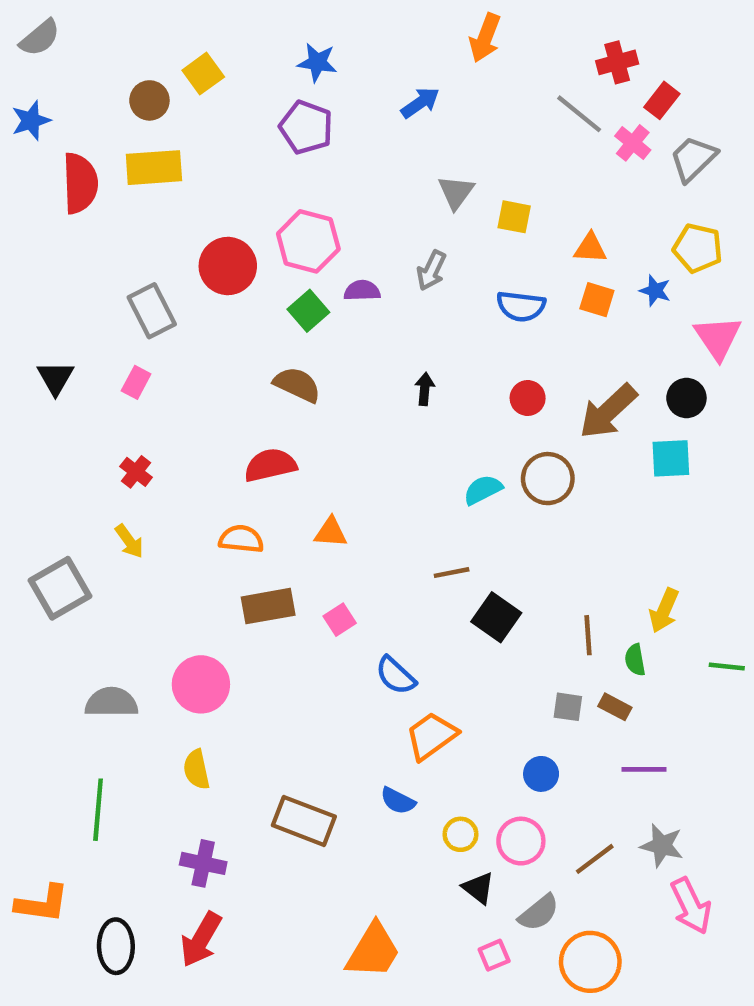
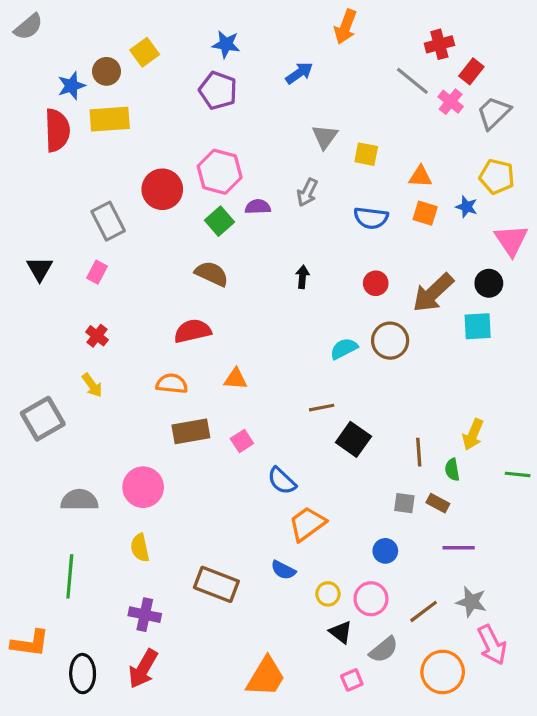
blue star: (31, 121) -> (71, 86), moved
orange circle: (590, 962) -> (443, 672), moved

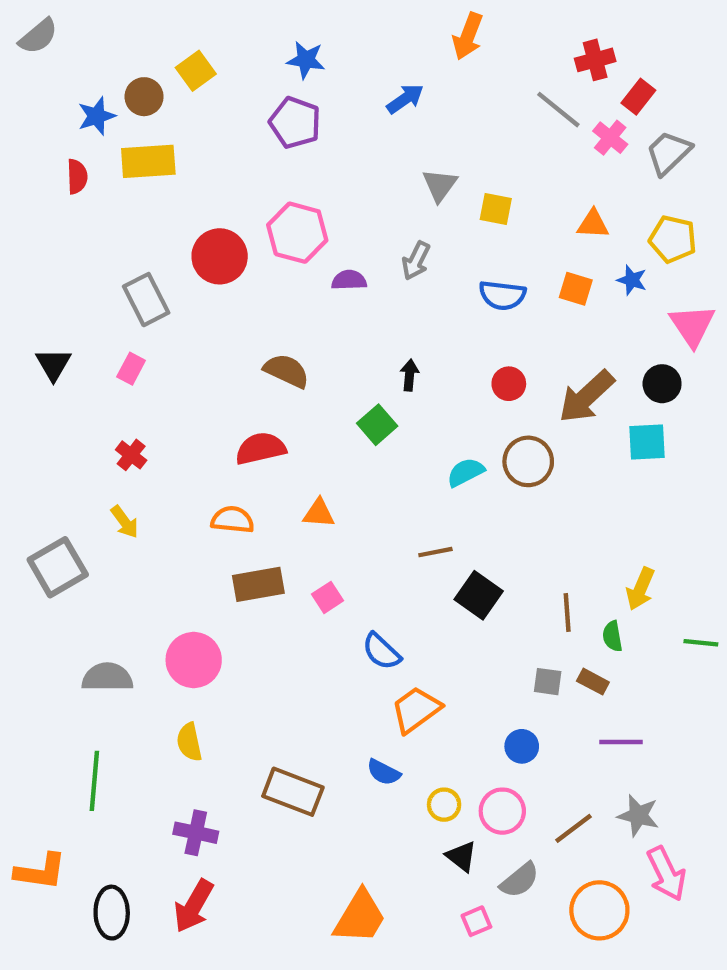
red semicircle: (57, 130) -> (77, 177), size x0.6
orange triangle: (420, 177) -> (593, 224), moved
green square: (220, 221) -> (377, 425), moved

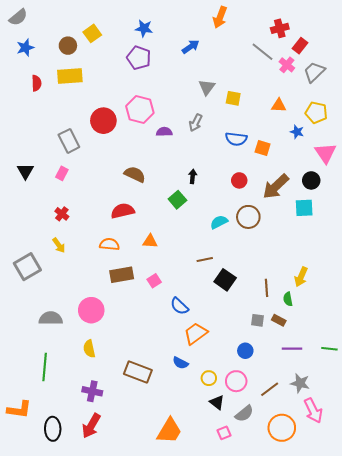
blue star: (97, 116) -> (25, 48), moved
orange square: (576, 289) -> (263, 148), moved
green line: (701, 643) -> (329, 349), moved

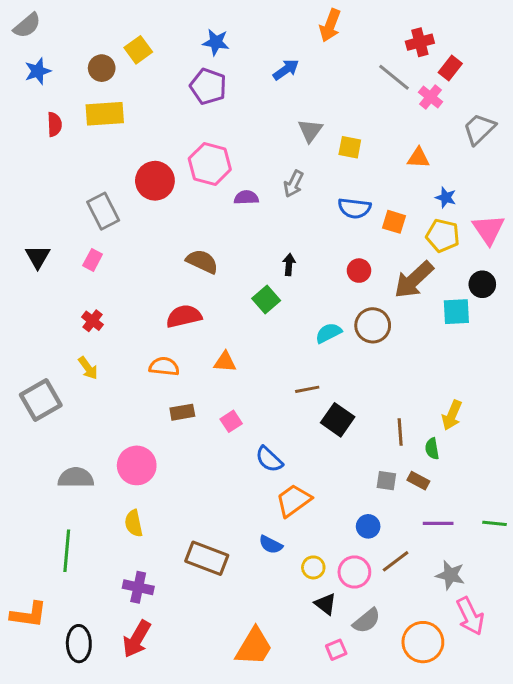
gray trapezoid: (314, 72) -> (479, 129), moved
yellow pentagon: (316, 113) -> (443, 236), moved
black circle: (311, 180) -> (482, 284), moved
brown rectangle: (122, 275) -> (182, 412), size x0.7
brown line: (270, 389) -> (396, 561), moved

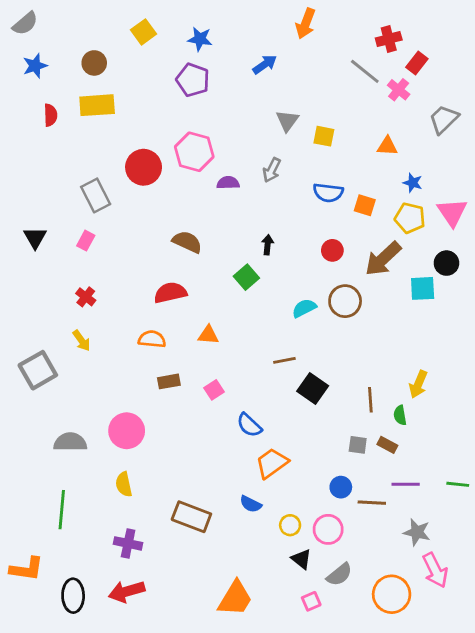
yellow square: (138, 50) -> (144, 32), moved
brown line: (396, 561) -> (372, 503), moved, turned 40
red arrow: (137, 639) -> (127, 591), turned 44

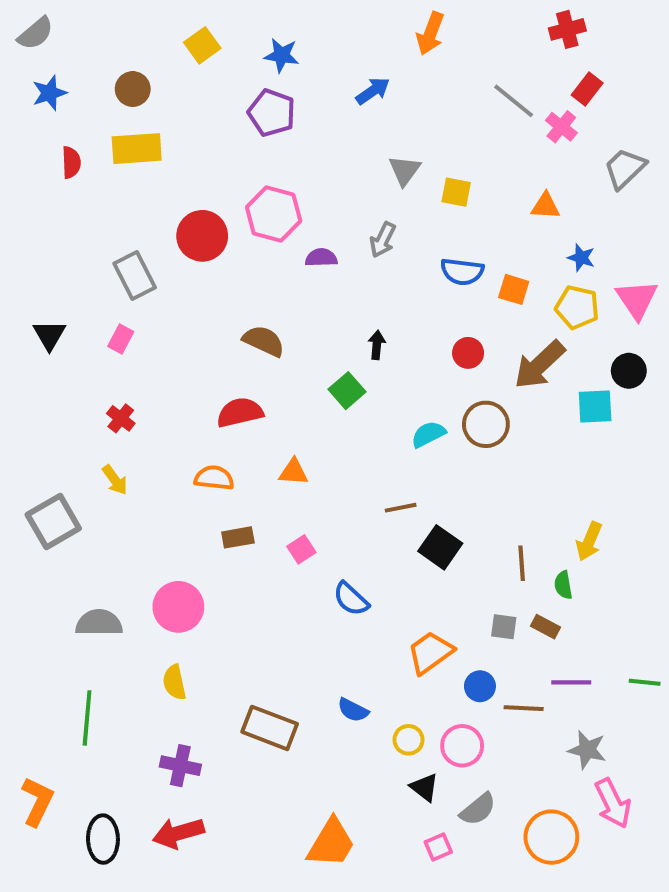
red cross: (389, 39) -> (567, 29), moved
orange trapezoid: (272, 463) -> (430, 653), moved
orange L-shape: (27, 569) -> (37, 801), turned -72

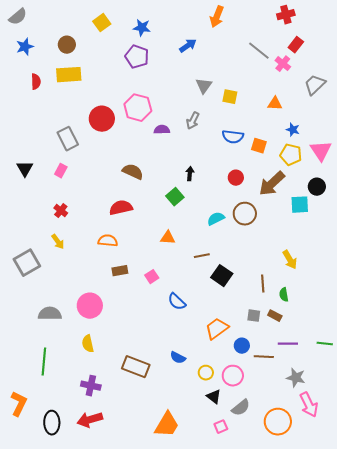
orange triangle: (293, 472) -> (168, 238), moved
yellow arrow: (589, 541) -> (290, 260), moved, turned -54

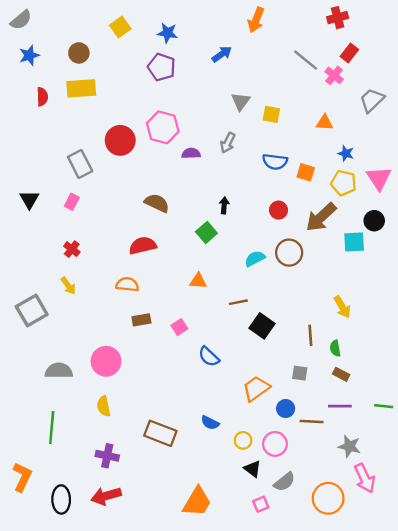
brown rectangle: (275, 316) -> (341, 374), moved

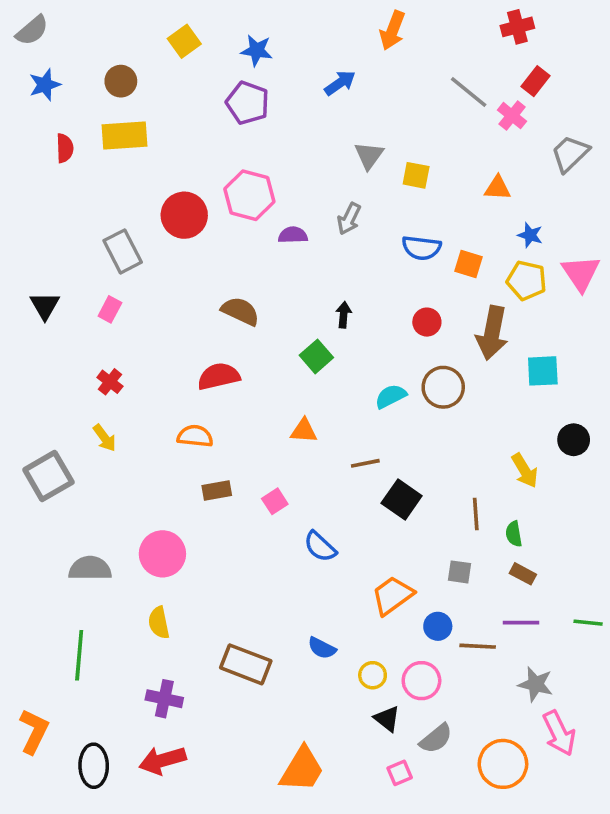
brown arrow: (321, 217) -> (492, 333), turned -36
black circle: (374, 221) -> (574, 440), moved

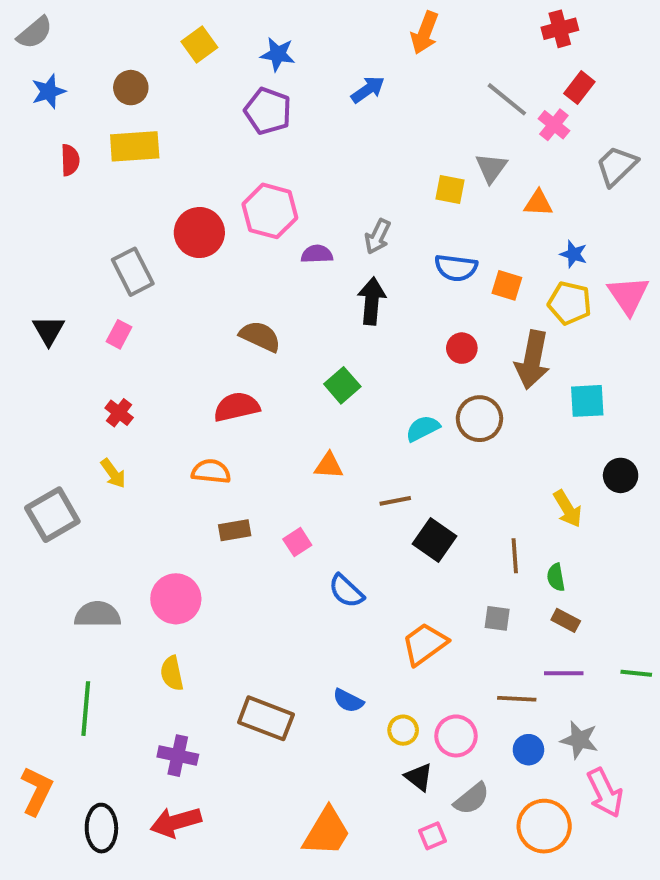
gray triangle: (369, 155) -> (491, 168), moved
black arrow: (344, 315) -> (372, 301), moved, size x1.6
blue circle: (438, 626) -> (528, 750), moved

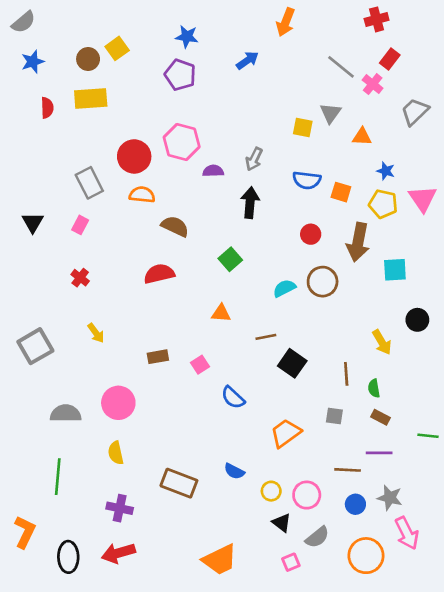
yellow square: (199, 44) -> (117, 48), moved
orange semicircle: (211, 472) -> (142, 195), moved
yellow arrow: (113, 473) -> (96, 333), moved
green line: (636, 673) -> (428, 436), moved
orange trapezoid: (327, 832) -> (220, 560), turned 33

